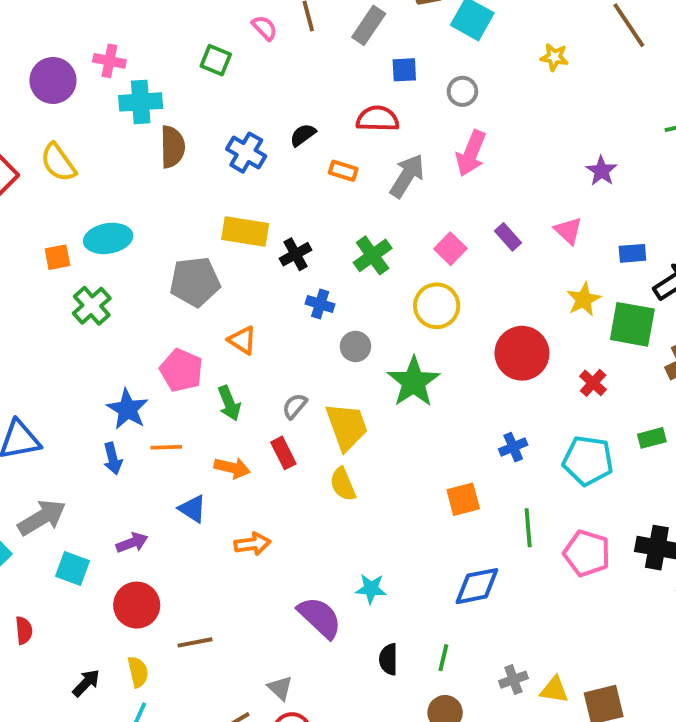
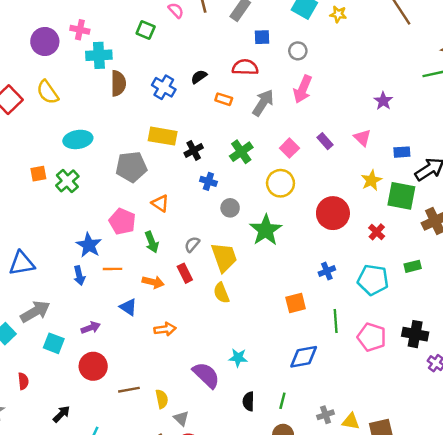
yellow star: (554, 57) -> (338, 14), moved
orange square: (57, 257) -> (38, 174), moved
yellow semicircle: (138, 672) -> (162, 399), moved

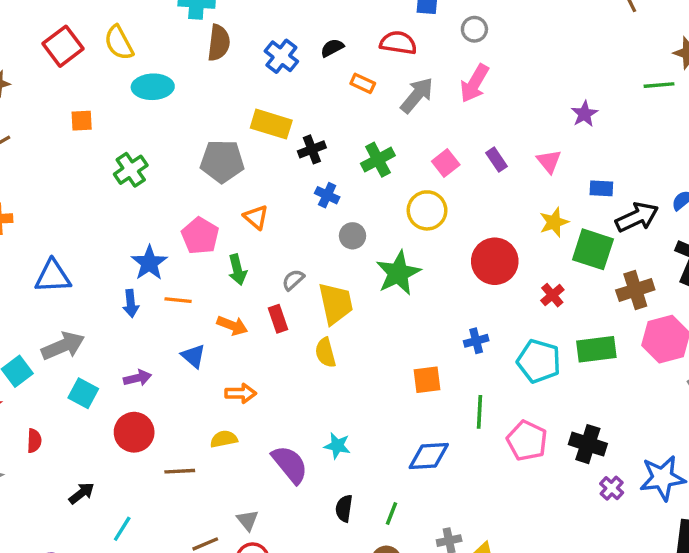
cyan ellipse: (78, 139) -> (153, 87), moved
orange square: (38, 174) -> (82, 121), moved
green rectangle: (413, 266) -> (596, 349), size x1.6
yellow semicircle: (162, 399) -> (224, 439), moved, turned -96

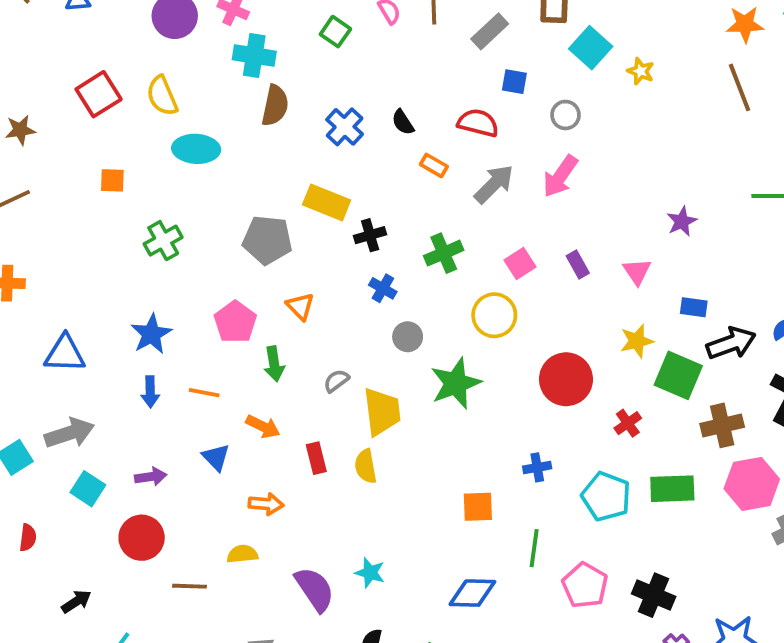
black semicircle: (332, 48) -> (403, 122), turned -100
blue star: (149, 263) -> (151, 334), moved
red rectangle: (278, 319) -> (316, 458), moved

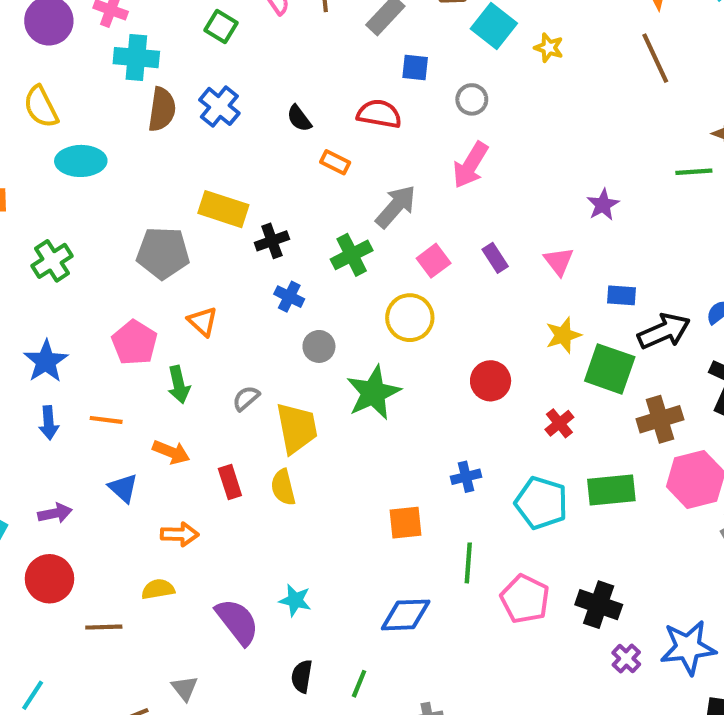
blue cross: (345, 127) -> (219, 106), moved
gray arrow: (494, 184) -> (396, 207), moved
red circle: (566, 379) -> (491, 381), size x0.7

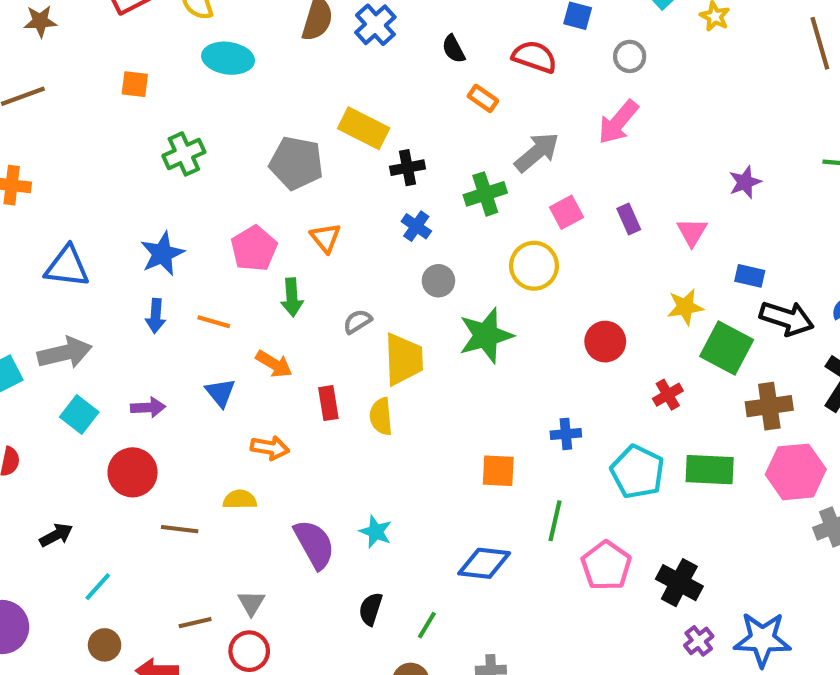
black arrow: (664, 331) -> (787, 318), turned 33

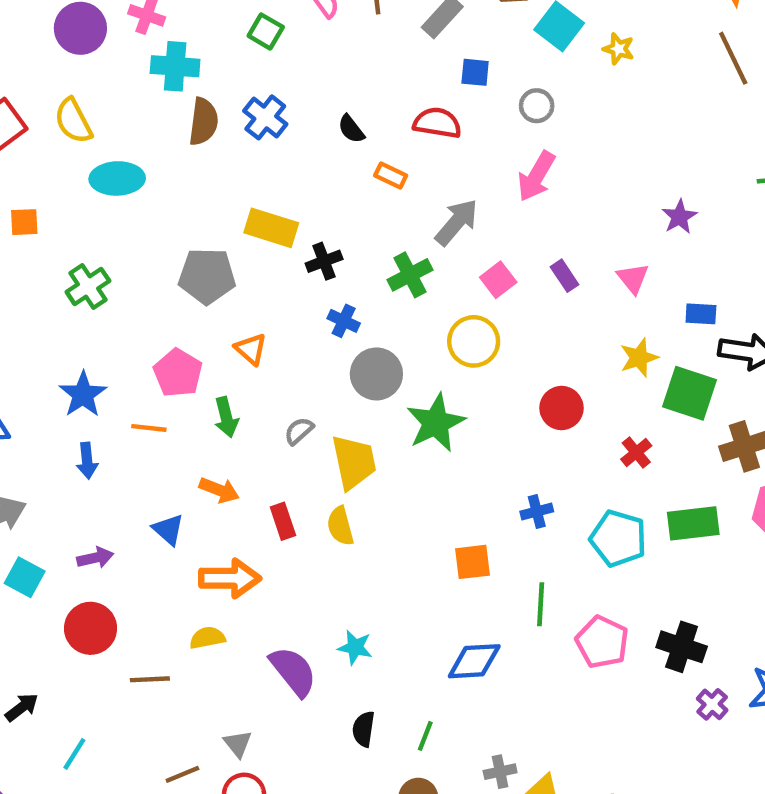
gray circle: (438, 281) -> (376, 374), size x1.5
orange line: (214, 322) -> (149, 428), moved
orange arrow: (270, 448) -> (230, 578), size x1.5

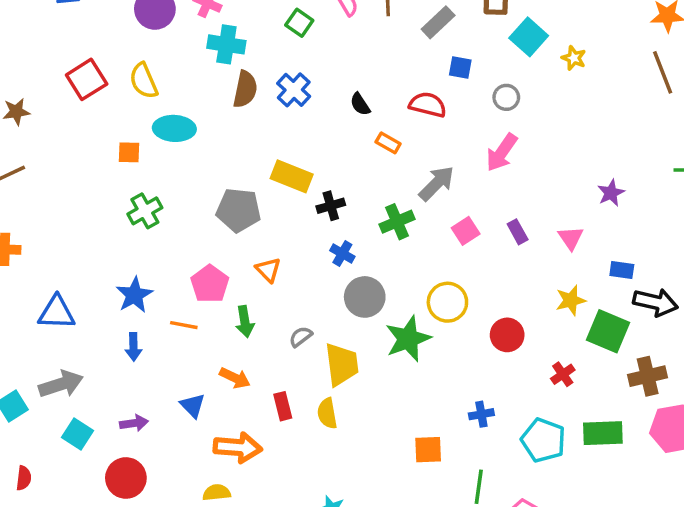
orange square: (24, 222) -> (129, 152), moved
yellow circle: (474, 341) -> (447, 302), moved

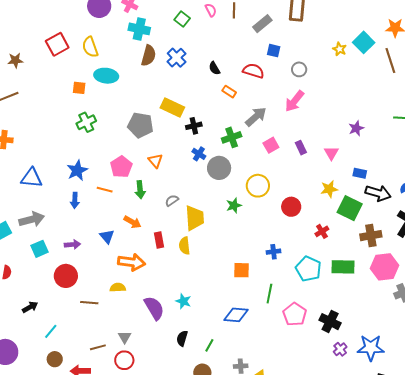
cyan square: (529, 37) -> (364, 42), moved
gray circle: (365, 297) -> (219, 168), moved
green star: (408, 339) -> (234, 205), size x0.6
cyan square: (78, 434) -> (39, 249), turned 30

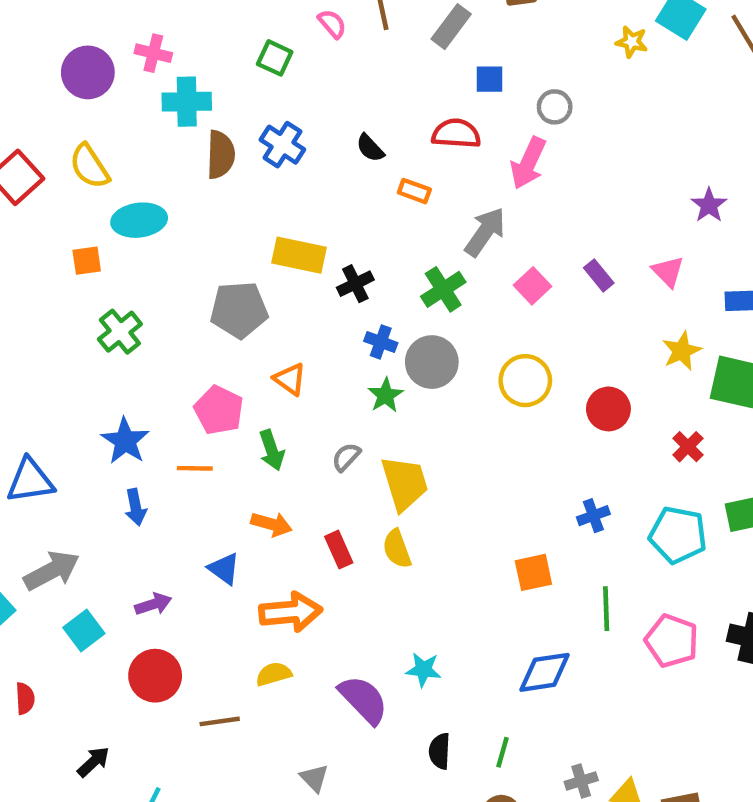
pink arrow: (294, 101) -> (528, 163), moved
green star: (234, 205) -> (385, 395), moved

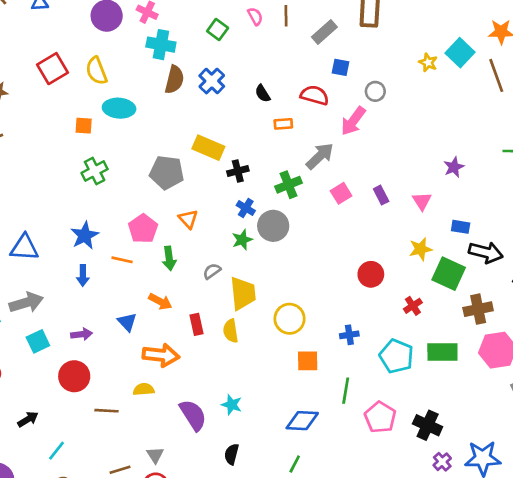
orange rectangle: (414, 191) -> (283, 124), turned -36
yellow circle: (525, 381) -> (290, 319), moved
green line: (502, 752) -> (295, 464), moved

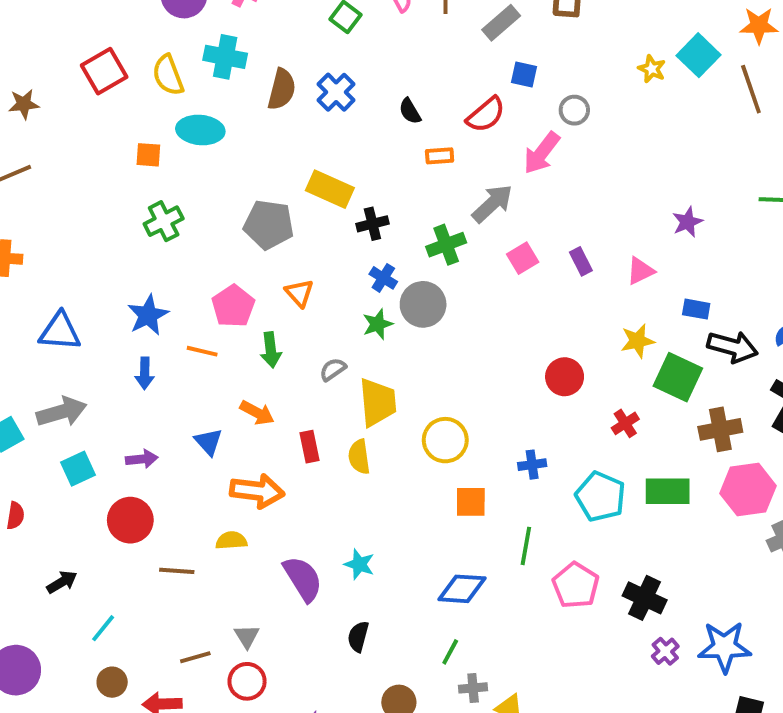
cyan cross: (161, 45) -> (225, 57), moved
red semicircle: (315, 95) -> (486, 115), turned 124
pink triangle: (422, 201) -> (640, 271), turned 36

